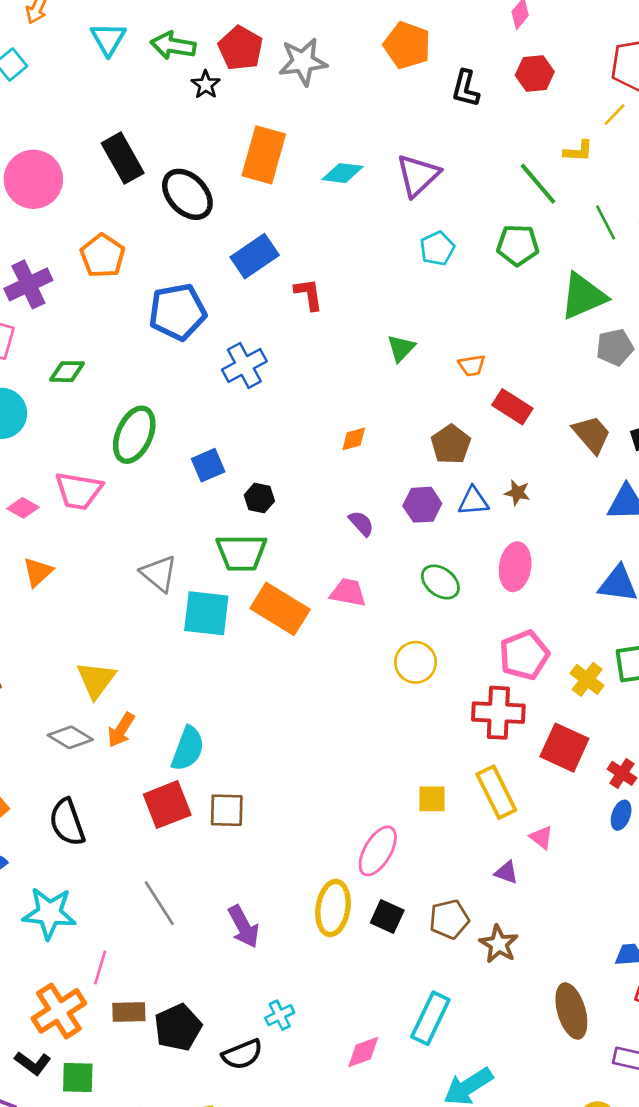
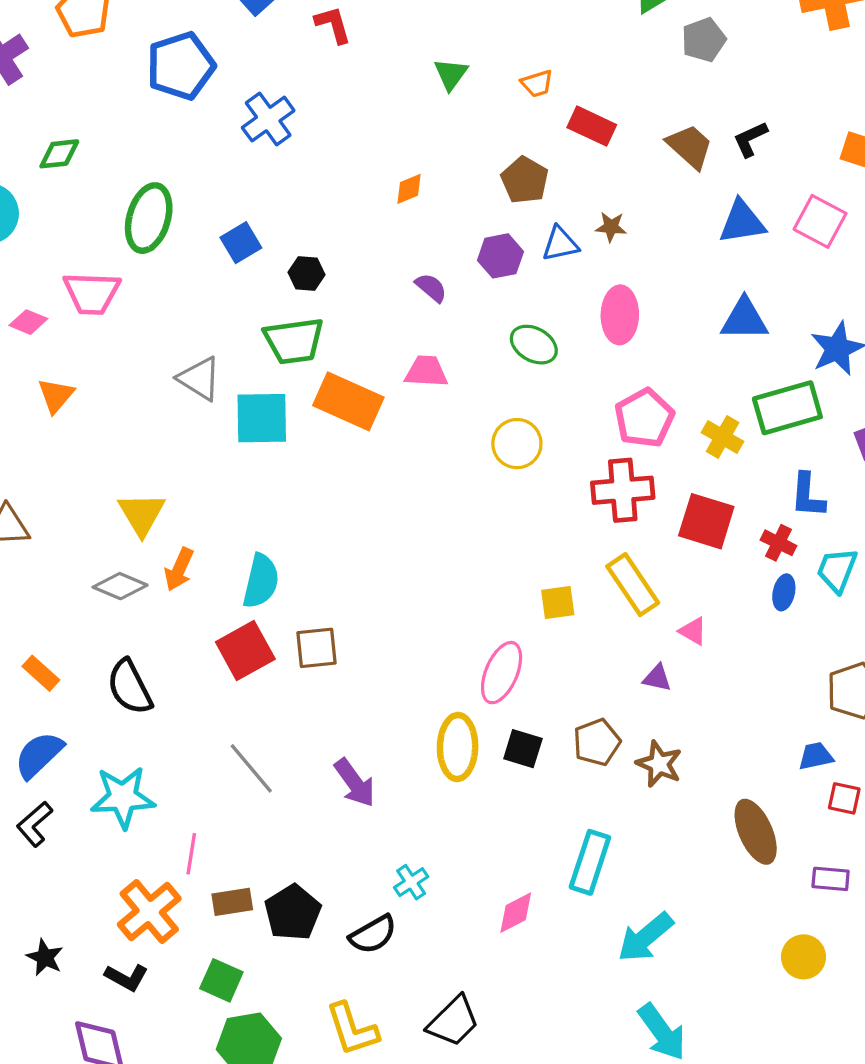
green square: (78, 1077) -> (221, 980), moved, turned 30

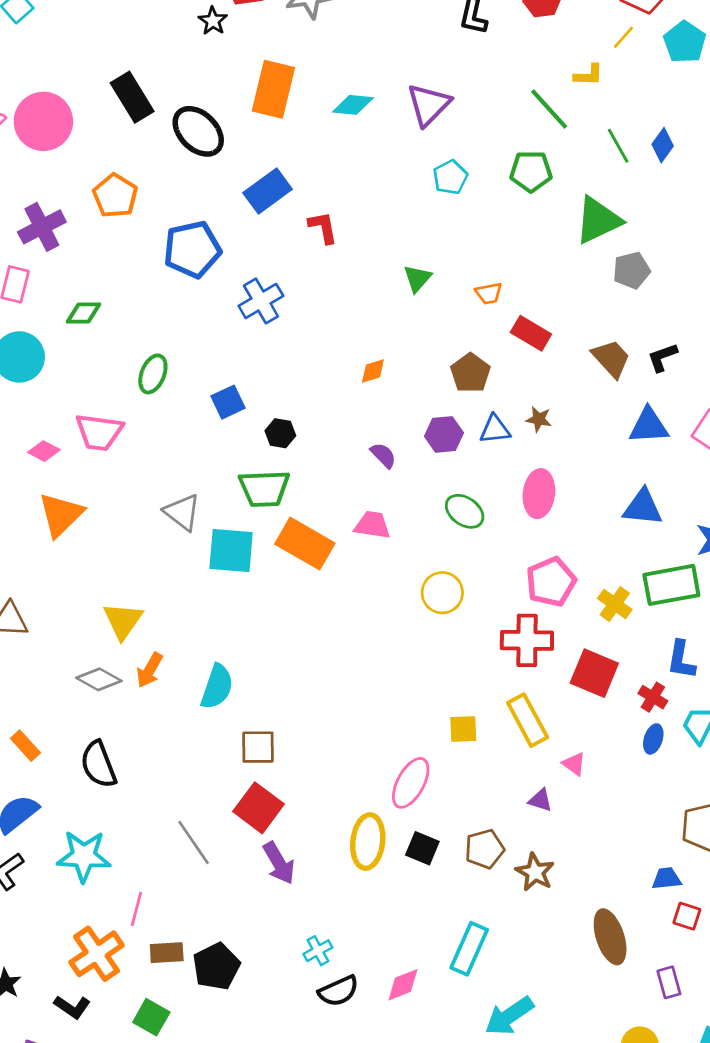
green ellipse: (149, 218) -> (153, 374), size x0.7
orange triangle: (56, 395) -> (61, 515), size x1.5
red square: (245, 651) -> (259, 808), moved, turned -30
purple rectangle: (831, 879) -> (669, 982), turned 64
black semicircle: (373, 934) -> (338, 991), moved

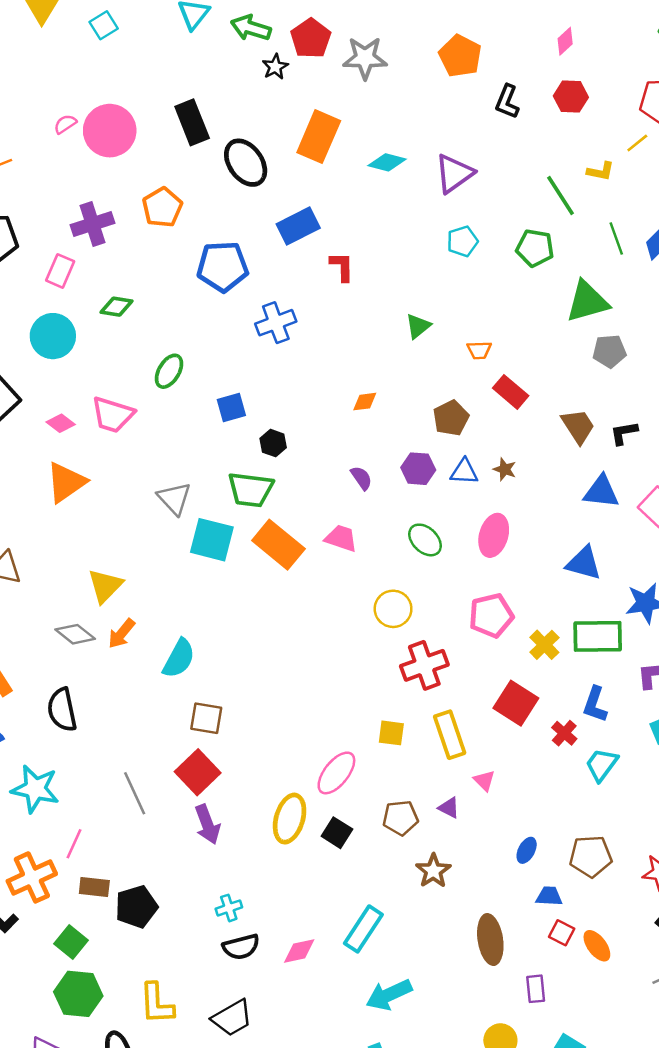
red cross: (527, 640) -> (424, 665), moved, turned -30
blue ellipse: (653, 739) -> (527, 850), moved
brown pentagon: (485, 849) -> (400, 818), moved

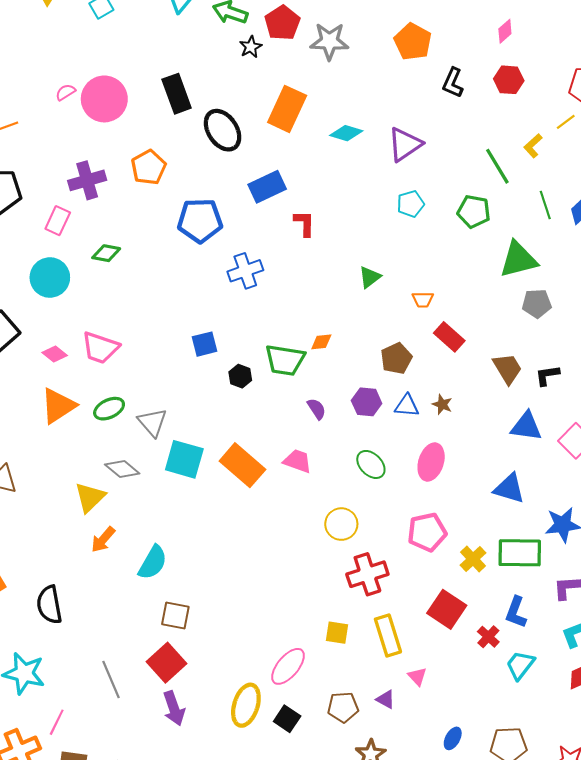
yellow L-shape: (601, 171) -> (533, 146), turned 125
green ellipse: (169, 371) -> (109, 409), moved, turned 32
green trapezoid: (251, 490) -> (285, 360), moved
gray diamond: (75, 634) -> (122, 469), moved

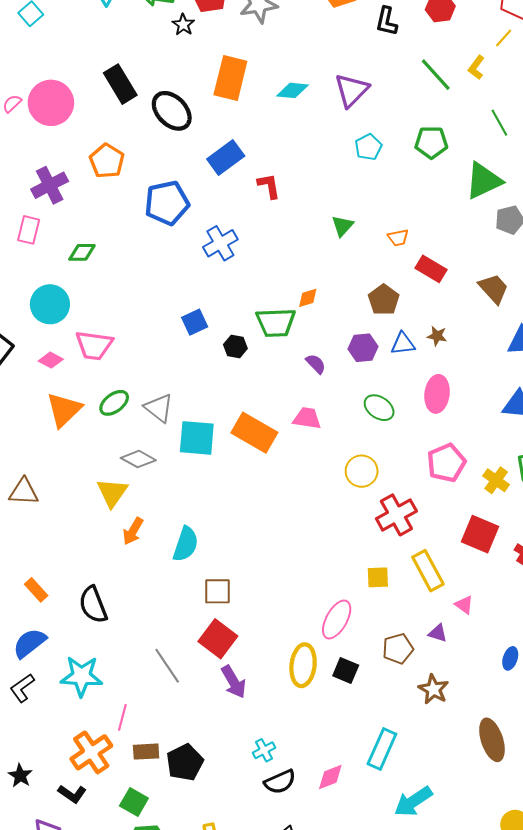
green line: (497, 166) -> (436, 75), moved
cyan circle: (50, 277) -> (50, 304), moved

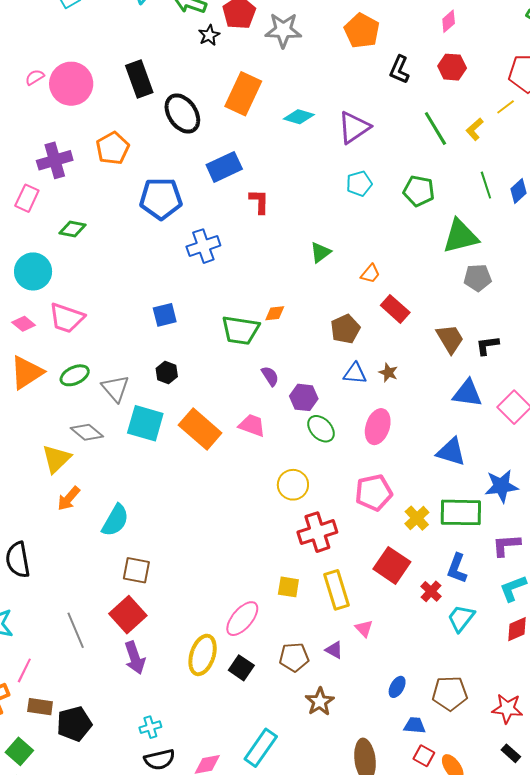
orange trapezoid: (398, 238) -> (370, 274), turned -50
black hexagon: (235, 347) -> (167, 373), moved
purple hexagon: (363, 348) -> (304, 397), moved

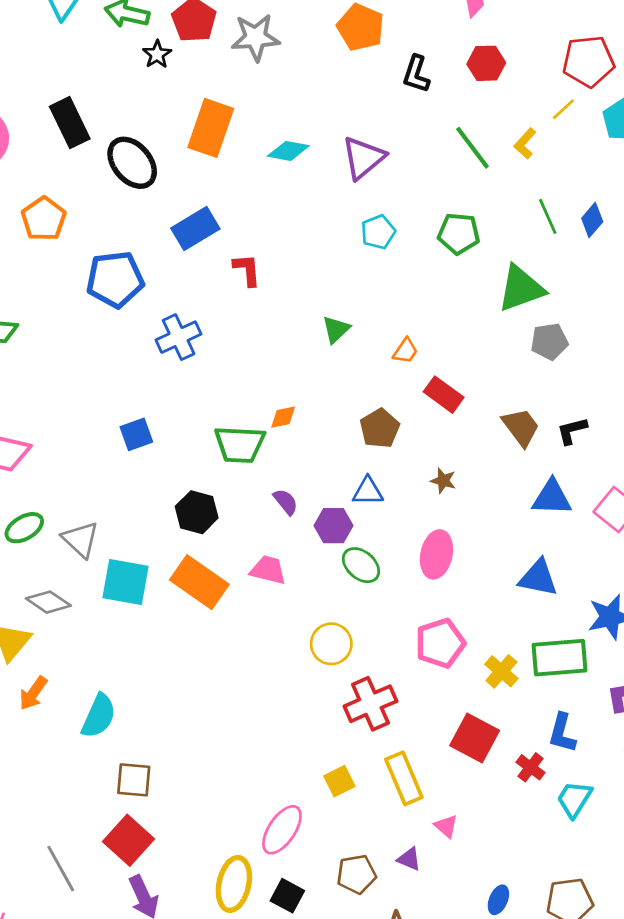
black hexagon: (167, 373) -> (197, 512), moved, size x1.4
blue triangle: (355, 373) -> (368, 491), moved
yellow square: (288, 587) -> (339, 781), turned -30

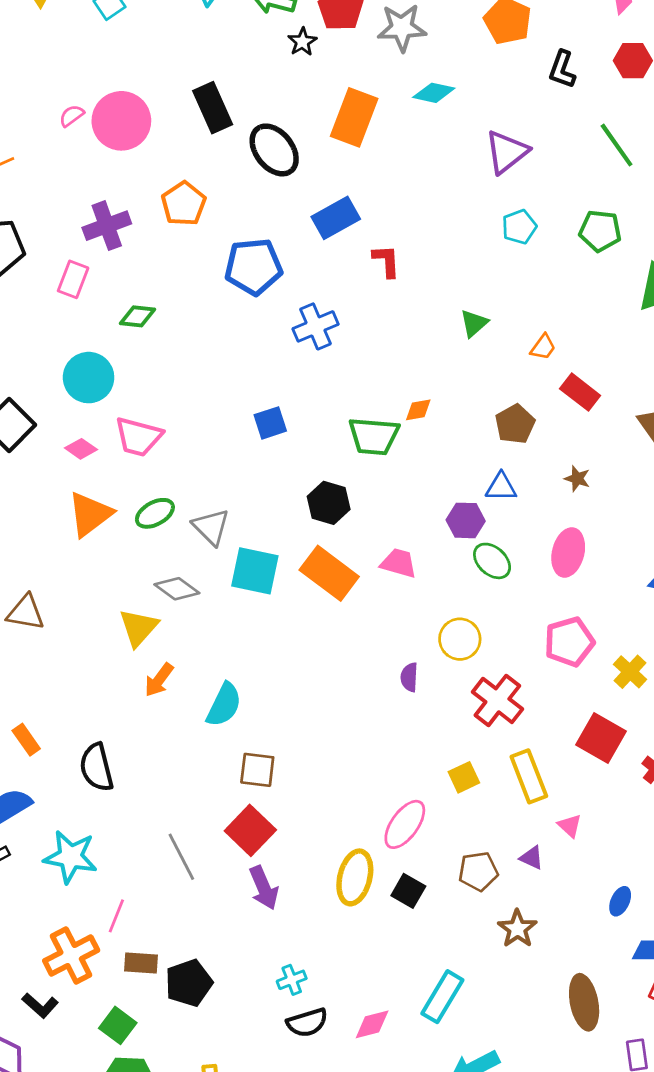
cyan diamond: (288, 151) -> (434, 93), moved
purple semicircle: (286, 502) -> (409, 677), moved, turned -140
red cross: (370, 704) -> (497, 700), turned -30

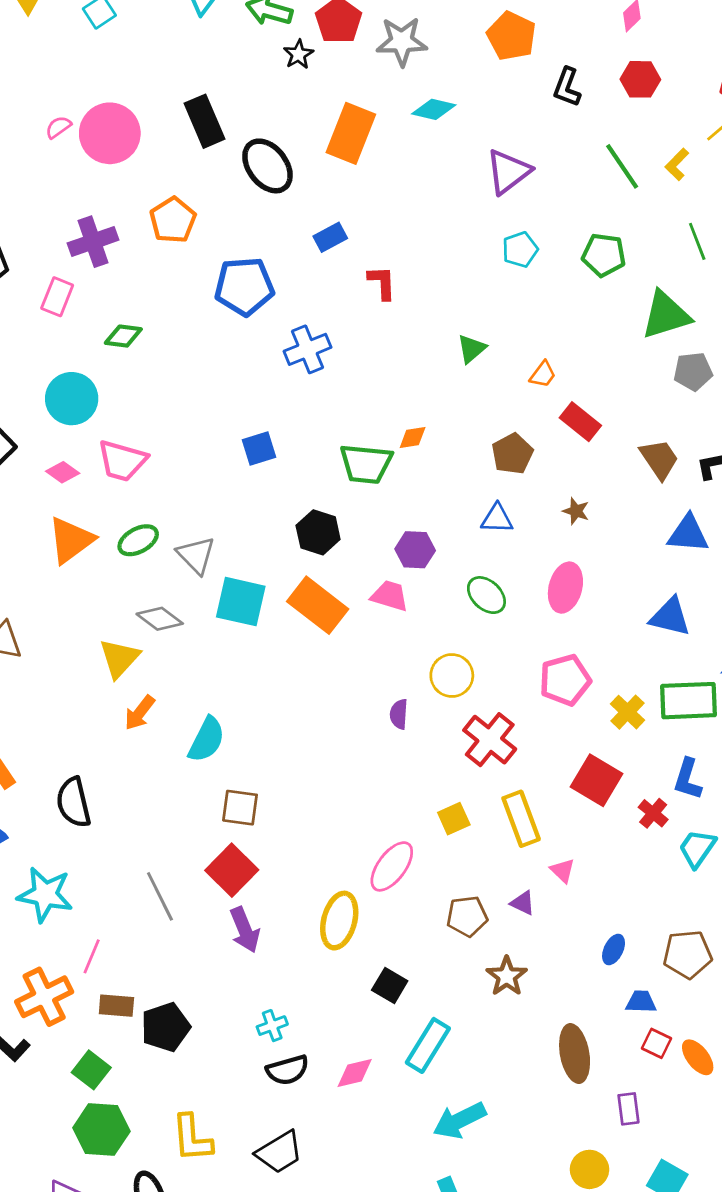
blue rectangle: (336, 218) -> (330, 237), size x0.7
purple hexagon: (466, 520) -> (415, 550), moved
black square: (408, 891) -> (390, 985), moved

